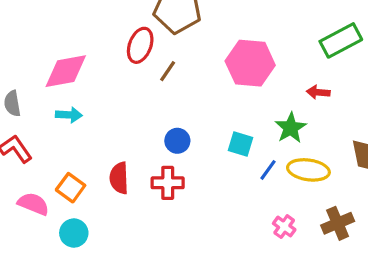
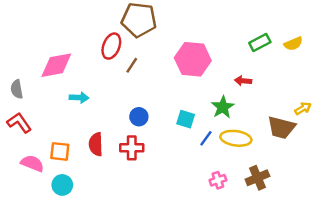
green rectangle: (341, 40) -> (260, 42), size x0.7
cyan arrow: (69, 115) -> (79, 98), moved
orange square: (71, 188) -> (60, 151), turned -30
pink cross: (284, 227) -> (218, 180), turned 35

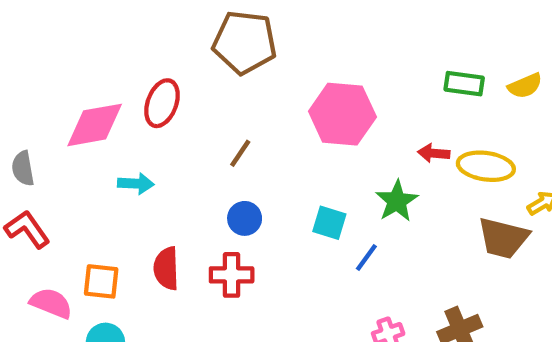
green rectangle: (260, 42) -> (464, 84), turned 36
red ellipse: (111, 46) -> (162, 103), moved
brown line: (132, 65) -> (240, 153), moved
yellow ellipse: (236, 138) -> (486, 166), moved

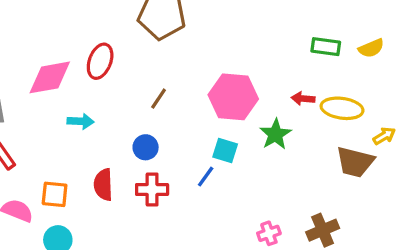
pink hexagon: (342, 114) -> (233, 97), moved
blue circle: (245, 218) -> (146, 147), moved
blue line: (366, 258) -> (206, 177), moved

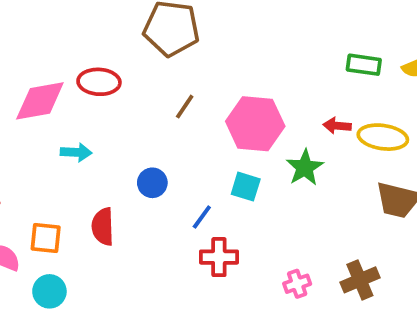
red ellipse: (100, 61) -> (99, 82), turned 72
brown line: (159, 99) -> (185, 107), moved
blue line: (206, 177) -> (202, 217), moved
red cross: (152, 190) -> (219, 257), moved

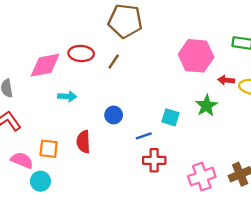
brown line: (185, 107) -> (114, 62), moved
pink hexagon: (255, 124) -> (196, 56), moved
blue line: (202, 217) -> (144, 136), turned 35
pink cross: (297, 284) -> (202, 177), size x1.6
cyan circle: (49, 291) -> (40, 181), moved

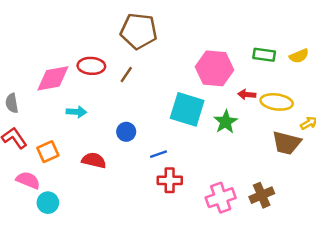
cyan square: (170, 117) -> (187, 109), moved, size x1.8
red semicircle: (83, 142) -> (94, 160), turned 105
orange square: (49, 149) -> (48, 152), moved, turned -30

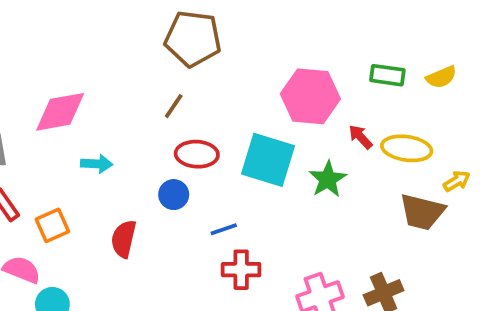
red ellipse: (91, 66) -> (197, 154), moved
red arrow: (247, 94) -> (360, 137), turned 42
red semicircle: (94, 160) -> (124, 239), turned -90

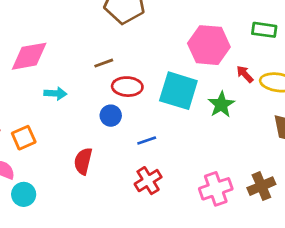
brown line: (174, 106) -> (104, 63), moved, turned 36
red semicircle: (124, 239) -> (83, 161), moved
red cross: (241, 270) -> (148, 181), moved, turned -32

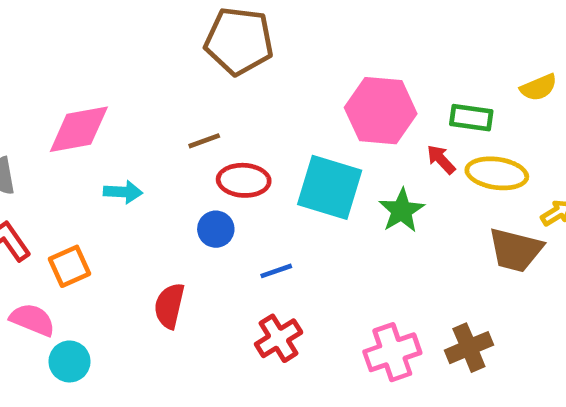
green rectangle: (264, 30) -> (471, 118), moved

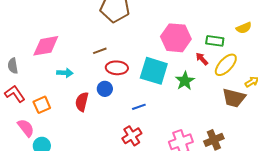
yellow ellipse: (497, 173) -> (226, 65), turned -55
blue line: (276, 271) -> (139, 107), moved
red semicircle: (169, 306) -> (82, 102), moved
pink semicircle: (32, 320) -> (26, 128), turned 30

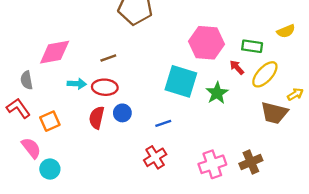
brown line: (100, 51) -> (108, 58), moved
gray semicircle: (13, 66) -> (27, 80), moved
red ellipse: (117, 68) -> (105, 87), moved
blue circle: (105, 89) -> (122, 113), moved

